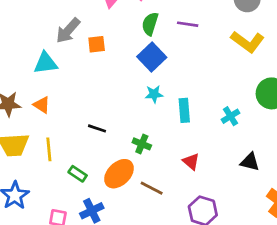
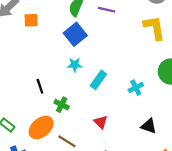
yellow L-shape: (247, 42) -> (154, 28), turned -140
cyan rectangle: (184, 110) -> (98, 80), turned 36
black line: (97, 128) -> (40, 86), moved, turned 48

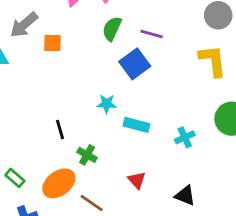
blue square: (75, 34) -> (135, 64), moved
cyan rectangle: (98, 80) -> (137, 125), turned 66
black triangle: (149, 126) -> (185, 195), moved

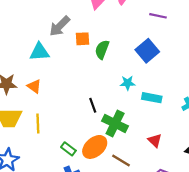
green semicircle: (112, 29) -> (102, 50), moved
purple line: (152, 34) -> (158, 16), moved
green cross: (87, 155) -> (115, 123), size x1.6
green rectangle: (15, 178) -> (68, 149), moved

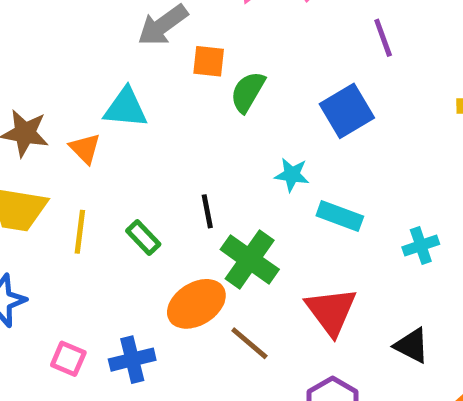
purple line: (158, 16) -> (383, 38), turned 49
cyan triangle: (39, 52) -> (126, 108), moved
red triangle: (155, 140) -> (331, 311), size x1.6
green rectangle: (68, 149) -> (143, 238), moved

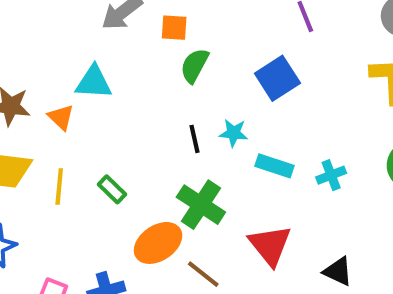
orange square: (209, 61) -> (174, 28), moved
black line: (207, 211) -> (194, 139), moved
cyan cross: (421, 246) -> (331, 175), moved

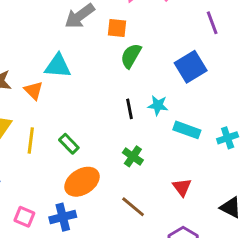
green cross: (201, 205) -> (133, 156), size x0.6
orange ellipse: (158, 243) -> (82, 182), moved
red triangle: (270, 245) -> (182, 187), size x0.6

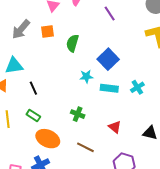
green semicircle: (131, 56) -> (72, 43), moved
blue square: (191, 67) -> (108, 59), moved
black line: (129, 109) -> (33, 88), moved
orange ellipse: (82, 182) -> (48, 139), turned 70

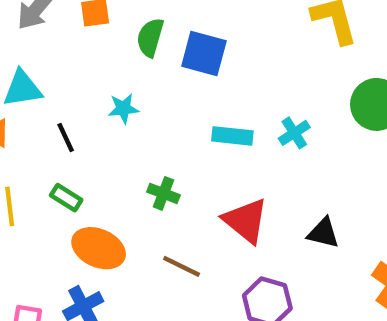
blue square: (108, 59) -> (204, 54), moved, turned -30
cyan star: (86, 76) -> (123, 108), moved
red triangle: (115, 127) -> (246, 221), size x1.6

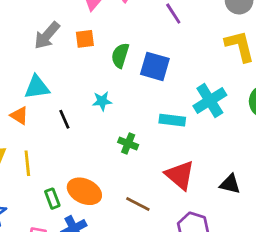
cyan cross: (294, 133) -> (210, 101), moved, size x1.6
green cross: (163, 193) -> (128, 144), moved
green rectangle: (66, 198) -> (52, 199), moved, turned 36

